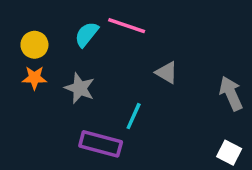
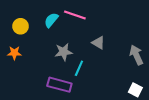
orange star: (34, 78) -> (14, 53), moved
gray star: (80, 88) -> (64, 52), moved, turned -30

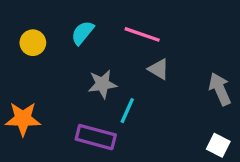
pink line: (75, 15) -> (142, 34), moved
orange star: (14, 53) -> (23, 119), moved, size x1.5

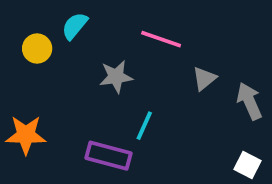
cyan semicircle: (83, 33) -> (75, 26), moved
gray triangle: (159, 69) -> (204, 79), moved, turned 50
gray star: (102, 84) -> (116, 77), moved

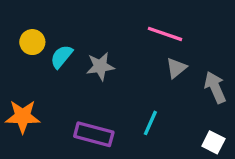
cyan semicircle: (75, 26) -> (61, 57), moved
pink line: (161, 39) -> (165, 34), moved
cyan line: (144, 126) -> (150, 123), moved

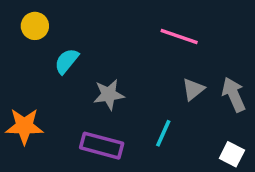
yellow circle: (32, 42) -> (35, 26), moved
gray star: (100, 66) -> (109, 95), moved
gray triangle: (176, 68) -> (193, 89), moved

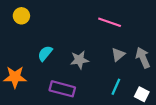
cyan semicircle: (67, 61) -> (45, 53), moved
gray star: (109, 95) -> (79, 60), moved
cyan line: (163, 133) -> (116, 87), moved

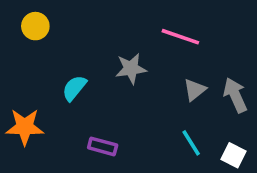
gray star: (79, 60) -> (131, 69), moved
cyan line: (116, 87) -> (191, 143), turned -56
purple rectangle: (62, 89) -> (103, 146), size x0.7

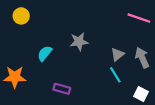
pink line: (180, 37) -> (139, 18), moved
cyan line: (191, 143) -> (115, 75), moved

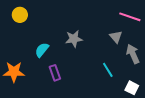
gray triangle: (117, 54) -> (116, 37), moved, turned -32
purple rectangle: (62, 89) -> (55, 73), moved, turned 56

